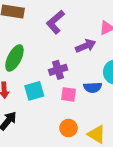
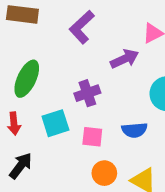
blue semicircle: (93, 87) -> (134, 130), moved
pink square: (69, 94) -> (92, 137), moved

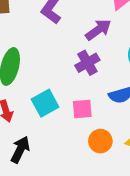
purple cross: (87, 93) -> (87, 63), moved

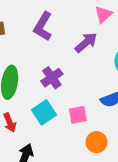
purple cross: (87, 63) -> (52, 78), moved

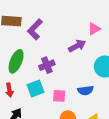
purple L-shape: (43, 26) -> (35, 29), moved

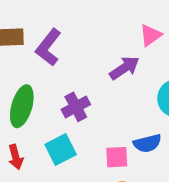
pink square: (59, 96) -> (117, 157), moved

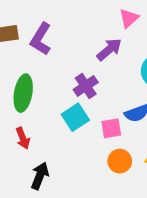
purple cross: (76, 107) -> (86, 86), moved
cyan square: (61, 150) -> (75, 117), moved

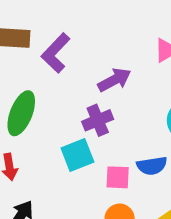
purple arrow: (109, 49) -> (114, 80), moved

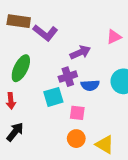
purple L-shape: (56, 53) -> (45, 33), turned -100
blue semicircle: (152, 166) -> (90, 85), moved

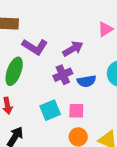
purple L-shape: (45, 33) -> (35, 47), moved
cyan square: (53, 97) -> (50, 110), moved

